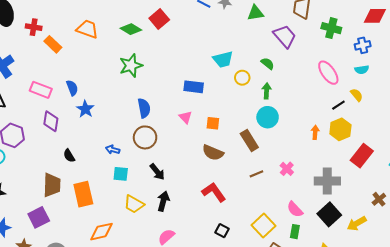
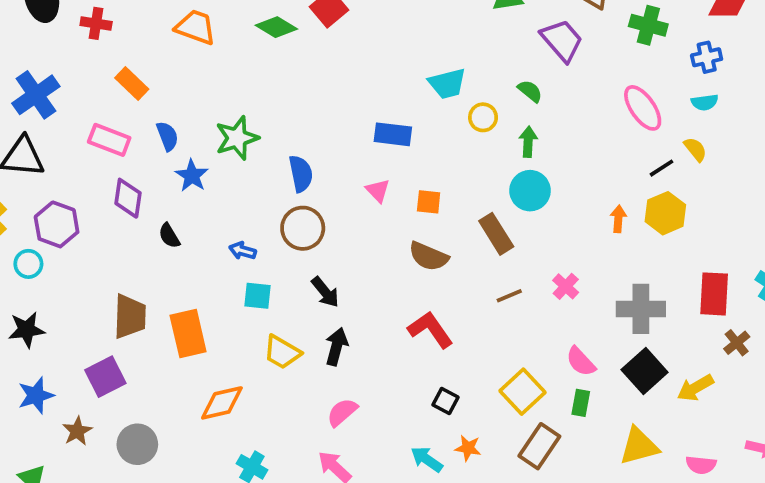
orange rectangle: (53, 44) -> (132, 84), moved
green star: (131, 66) -> (237, 138), moved
black semicircle: (69, 156) -> (169, 236), moved
red rectangle: (362, 156) -> (714, 294), moved, turned -35

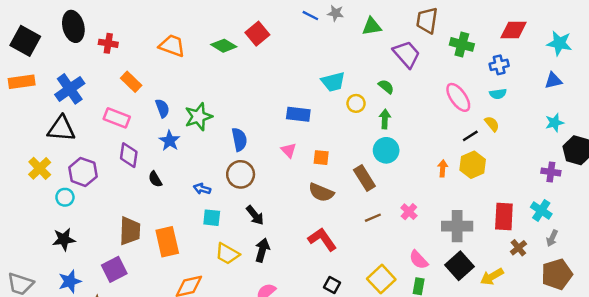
blue semicircle: (167, 136) -> (162, 108), moved

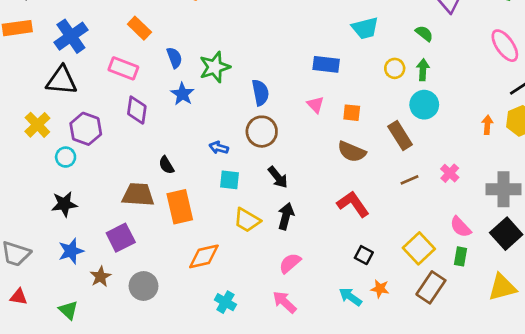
yellow circle: (356, 103) -> (395, 68), moved
black semicircle: (155, 179) -> (166, 165), moved
brown trapezoid: (130, 231) -> (138, 195), turned -88

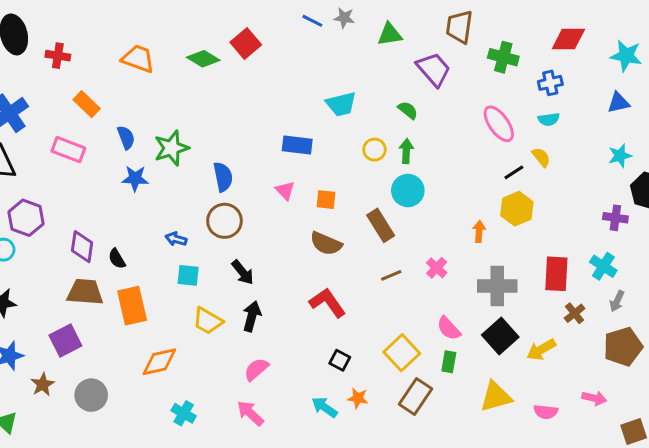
blue star: (182, 94) -> (135, 178), turned -30
purple diamond: (137, 110) -> (82, 247), moved
orange arrow: (487, 125) -> (479, 231), moved

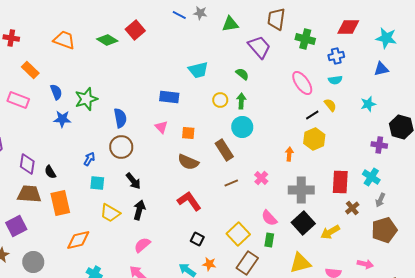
cyan star: (620, 156) -> (368, 104), moved
blue arrow: (176, 239) -> (89, 159), turned 104

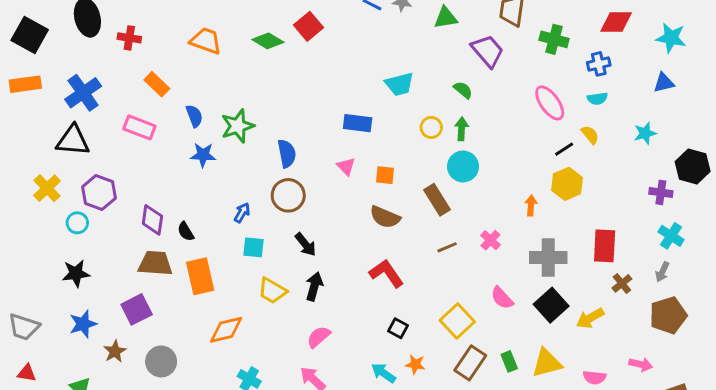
cyan cross: (371, 177) -> (671, 236), moved
green rectangle: (269, 240) -> (509, 361), moved, turned -32

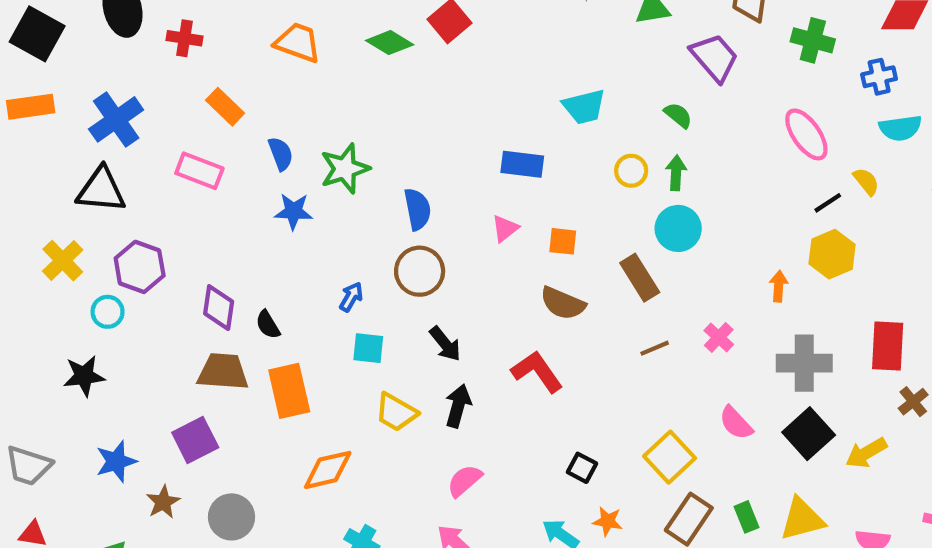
cyan semicircle: (597, 99) -> (900, 128), moved, size x1.4
pink triangle: (346, 166) -> (505, 228), turned 36
black star: (76, 273) -> (84, 376), moved
red L-shape: (386, 273) -> (537, 372), moved

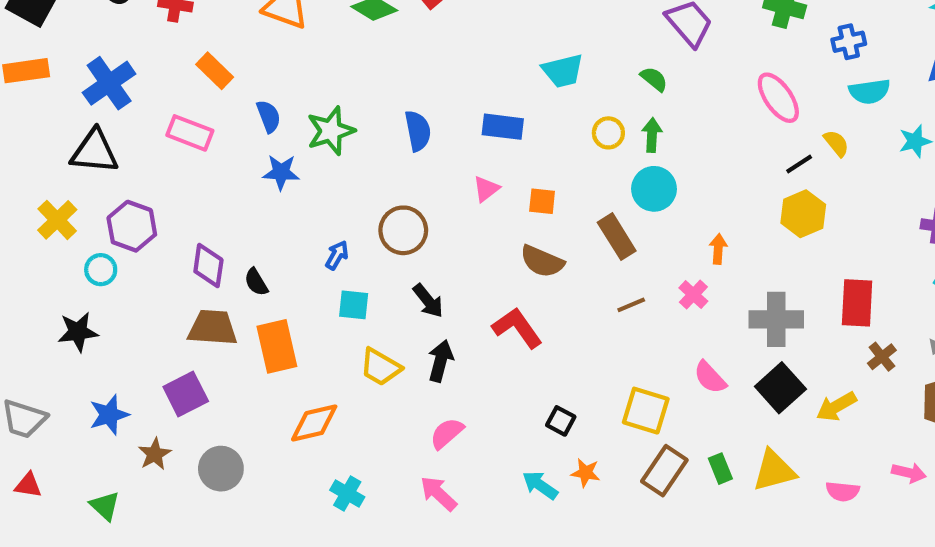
blue semicircle: (417, 209) -> (418, 131), moved
orange arrow: (779, 286) -> (718, 249), moved
yellow square: (670, 457) -> (646, 411), turned -30

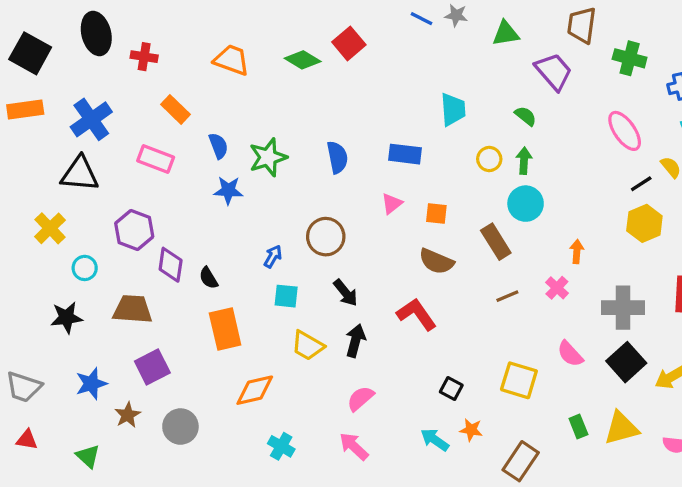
cyan trapezoid: (563, 71) -> (453, 109), turned -80
purple hexagon: (132, 226) -> (134, 230), moved
brown trapezoid: (213, 328) -> (133, 309), moved
brown rectangle: (664, 471) -> (521, 461), moved

